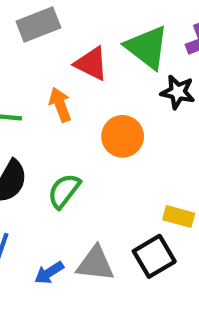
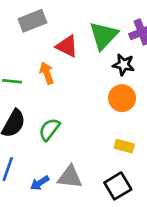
green triangle: (147, 47) -> (103, 35), turned 36
orange circle: (123, 136) -> (122, 98), moved
black square: (154, 256) -> (118, 186), moved

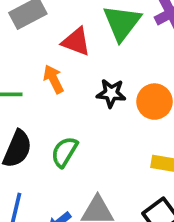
black star: (124, 65) -> (111, 93), moved

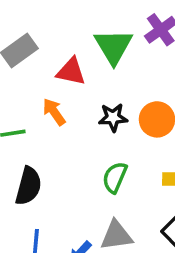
green semicircle: (64, 152) -> (115, 177), moved

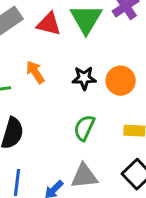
red triangle: (71, 72) -> (49, 24), moved

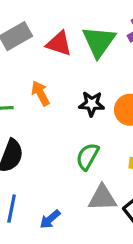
gray triangle: (84, 176) -> (102, 198), moved

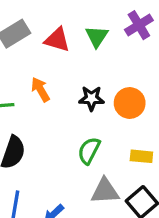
green triangle: (99, 41) -> (97, 36), size x0.7

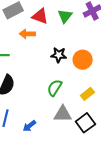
orange arrow: (40, 89) -> (27, 34), moved, turned -63
yellow rectangle: (141, 156) -> (87, 94), turned -48

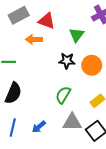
green triangle: (65, 16) -> (77, 35), moved
blue arrow: (29, 126) -> (39, 127), moved

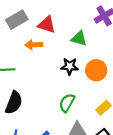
green triangle: (77, 35) -> (79, 38), turned -49

